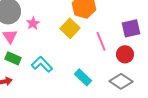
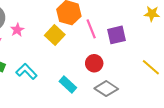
pink line: (101, 41) -> (91, 29), moved
red circle: (125, 54) -> (94, 63), moved

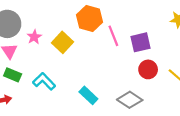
yellow square: (55, 35) -> (62, 42), moved
red circle: (94, 63) -> (148, 69), moved

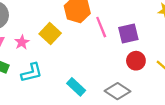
pink star: (34, 37) -> (22, 42), moved
cyan L-shape: (44, 81) -> (32, 73), turned 120

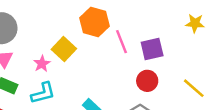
pink star: (22, 42) -> (42, 64), moved
red circle: (136, 61) -> (147, 81), moved

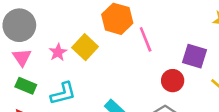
purple square: (152, 49) -> (195, 56), moved, turned 30
pink star: (42, 64) -> (58, 52), moved

